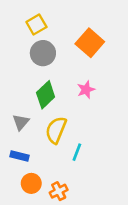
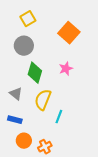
gray circle: (43, 53) -> (24, 46), moved
green diamond: (46, 95) -> (35, 73), turned -30
gray triangle: (21, 122) -> (16, 94), turned -32

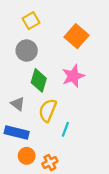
pink star: (66, 69) -> (73, 76), size x1.5
blue rectangle: (15, 120) -> (17, 133), size x1.5

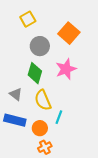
gray circle: (27, 51) -> (40, 46), moved
yellow semicircle: (48, 110) -> (43, 100), turned -45
orange circle: (27, 156) -> (40, 128), moved

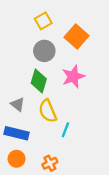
yellow square: (28, 19) -> (43, 21), moved
orange circle: (40, 128) -> (17, 159), moved

